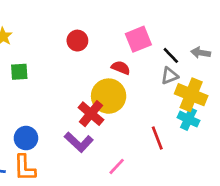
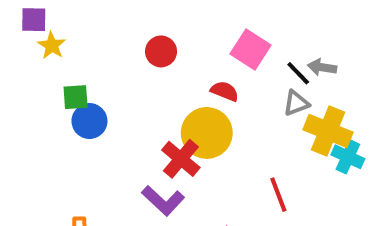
pink square: (138, 39) -> (250, 49), turned -35
gray arrow: (201, 53) -> (322, 67), moved
cyan cross: (188, 119) -> (348, 157), moved
blue circle: (26, 138) -> (89, 121), moved

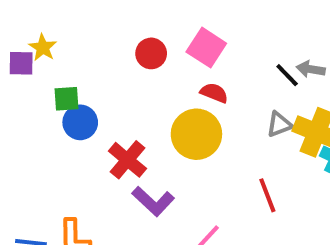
purple square: (34, 20) -> (21, 63), moved
pink square: (250, 49) -> (206, 48), moved
gray triangle: (296, 103) -> (279, 124), moved
red cross: (181, 159) -> (127, 160), moved

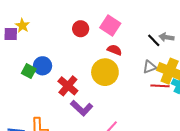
green square: (66, 99) -> (29, 71), moved, turned 32
red line: (267, 195) -> (160, 86), moved, turned -66

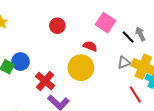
pink square: (110, 26) -> (106, 23), moved
gray arrow: (166, 37) -> (140, 34), turned 56
red line: (160, 86) -> (135, 94), moved, turned 54

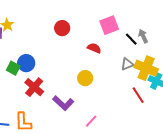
pink square: (106, 23) -> (109, 25), turned 36
yellow circle: (81, 68) -> (85, 78), moved, size x0.6
red cross: (45, 81) -> (34, 87), moved

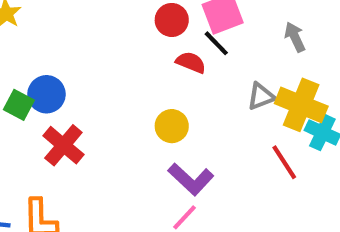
red circle: (62, 28) -> (172, 20), moved
black line: (131, 39) -> (216, 43), moved
purple L-shape: (63, 103) -> (191, 179), moved

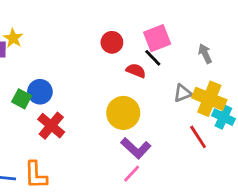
red circle: (172, 20) -> (112, 42), moved
yellow circle: (172, 126) -> (123, 113), size x1.5

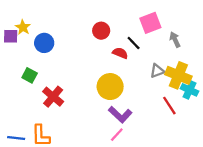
pink square: (157, 38) -> (150, 23), moved
blue circle: (40, 92) -> (44, 43), moved

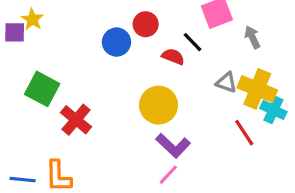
blue circle: (44, 43) -> (116, 42), moved
gray triangle: (157, 71) -> (226, 82), turned 40
green square: (30, 75) -> (42, 89), size x1.5

